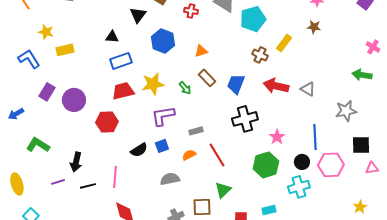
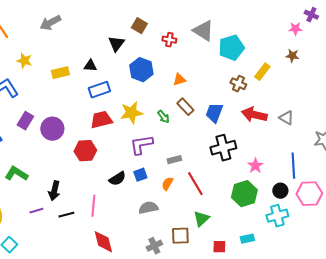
yellow rectangle: (65, 50) -> (60, 73), moved
orange semicircle: (189, 155) -> (167, 184), turned -32

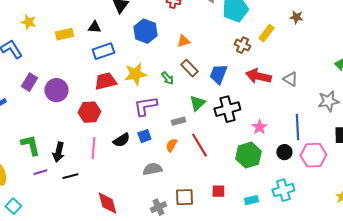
green L-shape: (16, 174) -> (30, 145), moved, turned 45
pink line: (93, 206) -> (93, 148), moved
cyan cross: (277, 216) -> (283, 190), moved
green triangle: (201, 219) -> (197, 103), moved
red square: (219, 247) -> (218, 191), moved

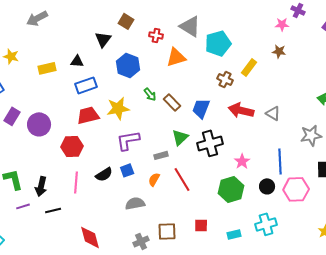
orange triangle: (183, 41) -> (176, 57), moved, size x1.5
green arrow: (167, 78) -> (150, 94), moved

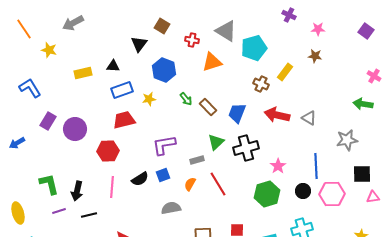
purple cross: (298, 10) -> (289, 15), moved
yellow star: (11, 56) -> (49, 50), moved
yellow star: (118, 108) -> (149, 99), moved, size x0.6

